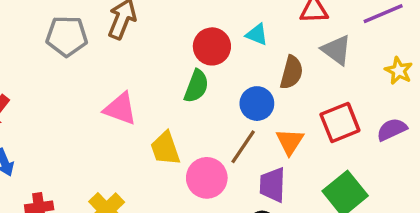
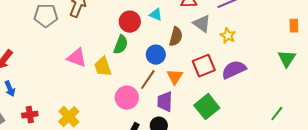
yellow star: (399, 71) -> (228, 36), moved
purple semicircle: (392, 129) -> (234, 70), size x1.4
yellow trapezoid: (165, 148) -> (103, 67), moved

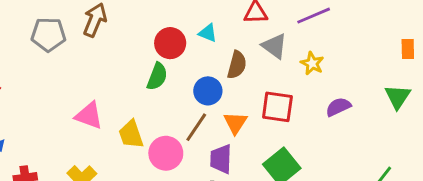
pink triangle: (77, 58) -> (89, 116), moved
red square: (204, 66) -> (277, 107), turned 30
yellow trapezoid: (103, 67) -> (131, 134), moved
purple semicircle: (234, 70) -> (338, 107), moved, size x0.7

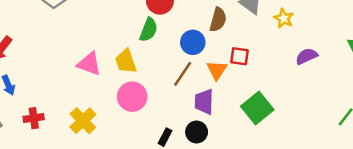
red square: (277, 107) -> (240, 56), moved, size x0.7
yellow trapezoid: (131, 134) -> (126, 61), moved
pink circle: (166, 153) -> (132, 97), moved

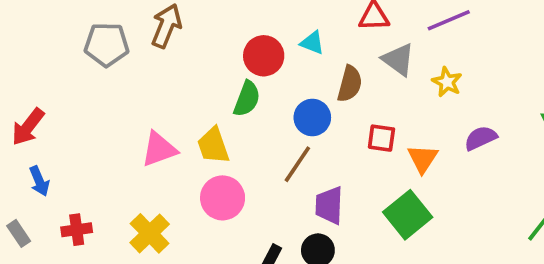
pink triangle: (89, 64) -> (159, 149), turned -40
orange triangle: (217, 70) -> (423, 159), moved

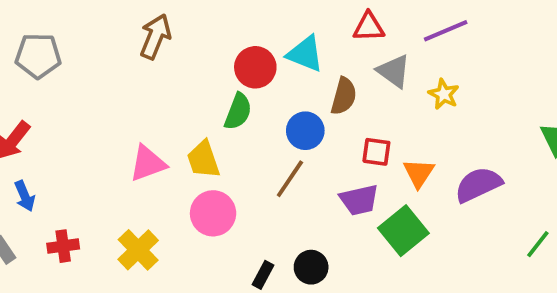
cyan triangle: (312, 43) -> (305, 54), size x1.5
gray pentagon: (107, 45) -> (38, 56), moved
purple semicircle: (481, 138) -> (478, 185), moved, size x1.4
purple trapezoid: (329, 205) -> (359, 200), moved, turned -105

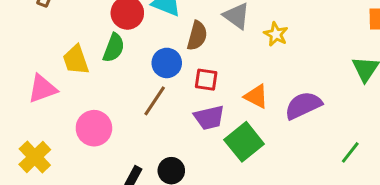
red square: (376, 152) -> (206, 80), moved
yellow trapezoid: (203, 160) -> (76, 60), moved
orange triangle: (419, 173) -> (256, 96), turned -36

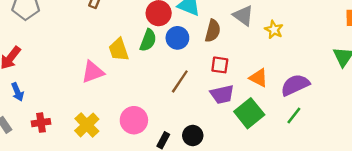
blue circle: (167, 63) -> (177, 38), moved
pink circle: (94, 128) -> (134, 120), moved
green line: (350, 152) -> (294, 116), moved

